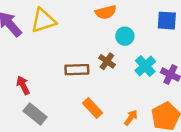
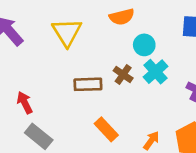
yellow triangle: (43, 21) -> (67, 32), moved, turned -44
cyan cross: (145, 66) -> (156, 72), moved

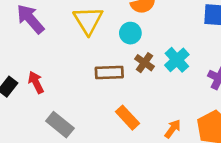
cyan circle: (144, 45) -> (130, 33), moved
red arrow: (25, 103) -> (36, 82), moved

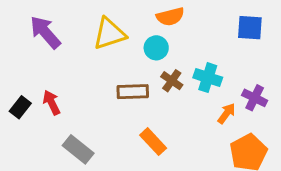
yellow triangle: (88, 20) -> (109, 34), turned 44
cyan cross: (177, 60) -> (208, 78), turned -30
orange arrow: (173, 129) -> (226, 113), moved

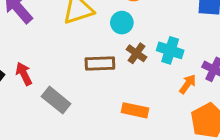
orange rectangle: (153, 142) -> (135, 110), moved, turned -35
gray rectangle: (78, 149) -> (56, 100), moved

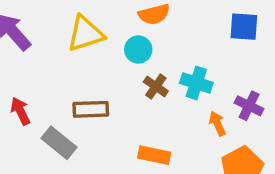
brown rectangle: (100, 64) -> (91, 109), moved
orange arrow: (188, 84) -> (217, 123), turned -60

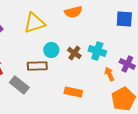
cyan circle: (138, 50) -> (51, 50), moved

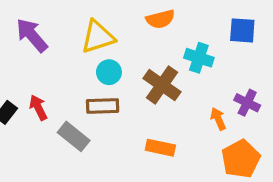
cyan circle: (51, 50) -> (109, 72), moved
cyan cross: (97, 51) -> (199, 58), moved
brown cross: (74, 53) -> (162, 85), size x1.6

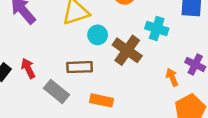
cyan circle: (109, 72) -> (98, 35), moved
orange rectangle: (160, 148) -> (101, 100), moved

